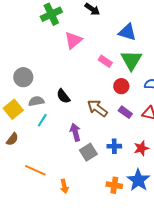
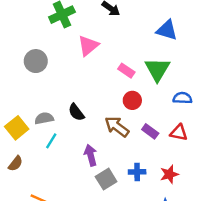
blue triangle: (127, 32) -> (167, 30), moved
gray circle: (23, 77) -> (36, 61), moved
red circle: (121, 86) -> (132, 100), moved

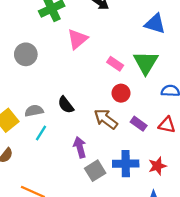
blue cross: (137, 172) -> (126, 164), size x1.5

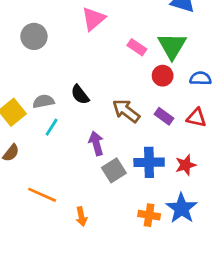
red circle: (121, 93) -> (163, 76), moved

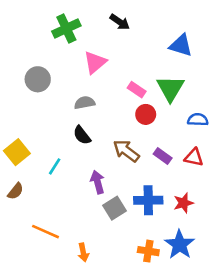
red circle: (163, 76) -> (146, 114), moved
gray semicircle: (43, 101) -> (85, 103), moved

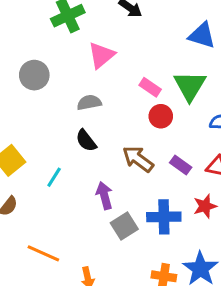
red star: (183, 203) -> (205, 206), moved

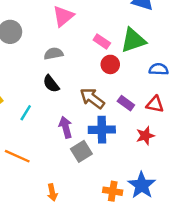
green triangle: (190, 86) -> (133, 40), turned 40
blue cross: (164, 217) -> (102, 130), moved
orange line: (43, 253) -> (17, 156), moved

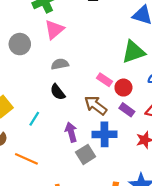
pink triangle: (63, 16) -> (54, 30), moved
pink rectangle: (102, 41) -> (104, 80), moved
red circle: (110, 64) -> (123, 88), moved

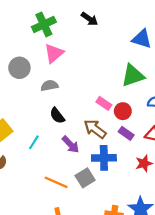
gray semicircle: (60, 64) -> (49, 86), moved
purple arrow: (71, 132) -> (71, 144), moved, turned 150
orange line: (26, 159) -> (56, 182), moved

